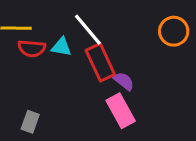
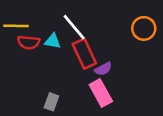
purple semicircle: (124, 81) -> (103, 69), turned 114
gray rectangle: (30, 122) -> (51, 102), moved

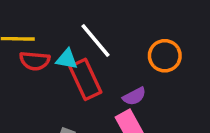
orange circle: (144, 28) -> (165, 56), moved
red rectangle: (84, 54) -> (85, 79), moved

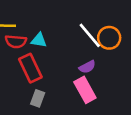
white line: (96, 41) -> (90, 35), moved
red rectangle: (85, 79) -> (30, 68), moved

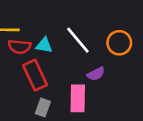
white line: (90, 35) -> (78, 40), moved
pink rectangle: (85, 90) -> (78, 98), moved, turned 30

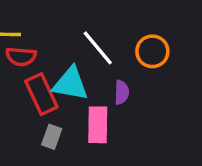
cyan triangle: (44, 45) -> (70, 84), moved, size x1.6
purple semicircle: (96, 74) -> (122, 92), turned -60

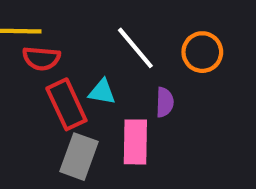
cyan triangle: (70, 84) -> (102, 92), size x0.6
gray rectangle: (52, 137) -> (79, 157), size x1.5

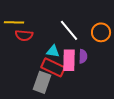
red rectangle: (66, 104) -> (53, 67), moved, turned -40
pink rectangle: (135, 142) -> (69, 60), moved

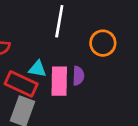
white line: (69, 30) -> (59, 21), moved, turned 50
red rectangle: (53, 67) -> (21, 84), moved

